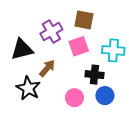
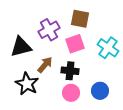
cyan cross: (113, 50) -> (108, 48), turned 30
black cross: (94, 75) -> (70, 71), moved

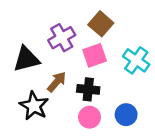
brown square: (80, 19) -> (101, 24), turned 30

